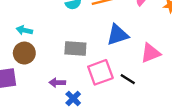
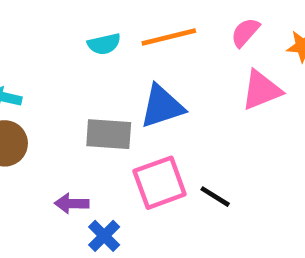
blue triangle: (118, 35) -> (162, 106), moved
pink triangle: (151, 53) -> (261, 90), moved

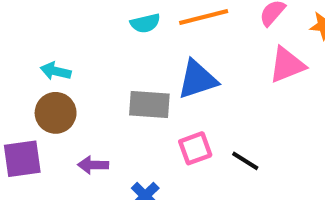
pink square: (160, 183) -> (195, 148), size x0.7
purple arrow: (72, 204) -> (93, 165), moved

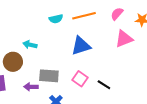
cyan arrow: (56, 71) -> (30, 45), moved
gray rectangle: (149, 105) -> (49, 76), moved
pink square: (195, 148) -> (80, 79), turned -35

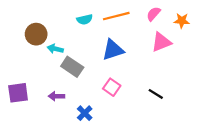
brown circle: (13, 62) -> (36, 34), moved
gray rectangle: (49, 76) -> (72, 67), moved, turned 30
black line: (104, 85) -> (156, 94), moved

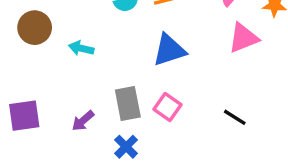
brown circle: (36, 34) -> (35, 28), moved
gray rectangle: (72, 67) -> (128, 104), moved, turned 45
purple arrow: (56, 96) -> (83, 121), turned -42

